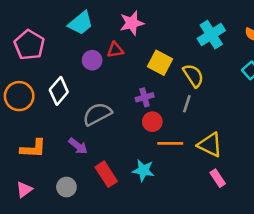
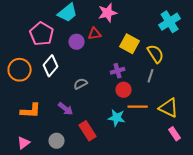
pink pentagon: (29, 45) -> (42, 34), moved
gray semicircle: (97, 114) -> (81, 84), size x0.6
cyan star: (143, 170) -> (117, 118), moved

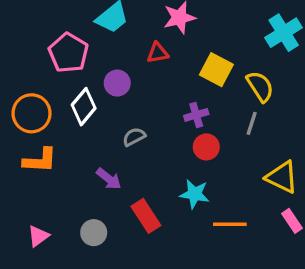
purple circle: (77, 42) -> (117, 83), moved
orange line: (138, 107) -> (230, 224), moved
orange L-shape: (31, 111) -> (40, 160), moved

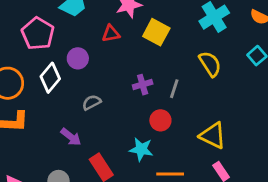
yellow square: (216, 70) -> (156, 32), moved
yellow semicircle: (260, 86) -> (210, 64), moved
gray line: (252, 123) -> (174, 89), moved
red circle: (206, 147) -> (160, 120), moved

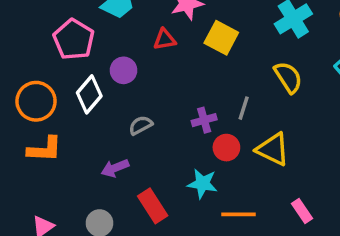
purple cross: (143, 85) -> (204, 120), moved
yellow triangle: (213, 136) -> (273, 149), moved
purple arrow: (71, 137) -> (115, 168), turned 120

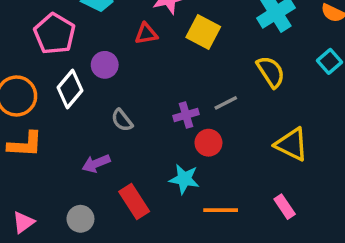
gray line: (244, 108) -> (226, 103), turned 45
gray semicircle: (141, 125) -> (122, 120), turned -100
yellow triangle: (273, 149) -> (292, 144), moved

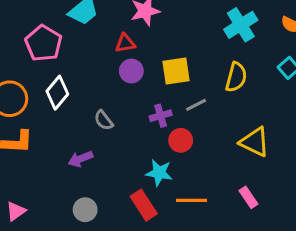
yellow square: (203, 32) -> (176, 71), moved, turned -36
purple circle: (105, 65) -> (131, 71), moved
yellow semicircle: (271, 72) -> (236, 77), turned 48
red rectangle: (134, 202) -> (144, 205), moved
gray circle: (80, 219) -> (85, 210), moved

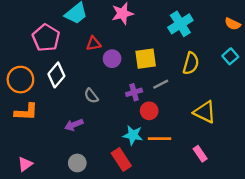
cyan cross: (241, 25) -> (180, 24), moved
red triangle: (125, 43) -> (93, 44), moved
orange line: (191, 200) -> (160, 139), moved

